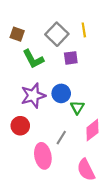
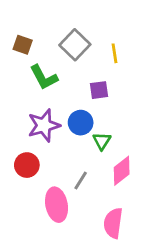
yellow line: (84, 30) -> (115, 53), moved
purple square: (71, 58) -> (99, 90), moved
pink semicircle: (86, 170) -> (113, 223), turned 35

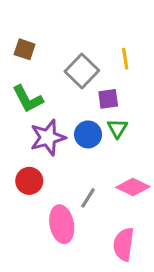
gray square: (75, 45) -> (82, 71), moved
green L-shape: (44, 77) -> (28, 99), moved
green triangle: (102, 141) -> (117, 128), moved
pink diamond: (122, 171) -> (133, 187), turned 64

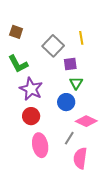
blue circle: (88, 134) -> (66, 102), moved
purple star: (48, 138) -> (31, 89), turned -30
red circle: (29, 181) -> (31, 116), moved
gray line: (88, 198) -> (69, 138), moved

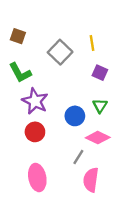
purple square: (70, 64) -> (100, 73), moved, turned 32
green triangle: (76, 83) -> (100, 106), moved
pink ellipse: (40, 145) -> (37, 178), moved

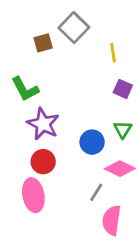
brown square: (18, 36) -> (43, 43), moved, turned -35
gray square: (60, 52) -> (74, 28), moved
pink ellipse: (37, 178) -> (33, 195), moved

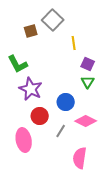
yellow line: (113, 53) -> (74, 43), moved
green triangle: (123, 129) -> (88, 82), moved
red circle: (43, 162) -> (40, 116), moved
gray line: (96, 192) -> (61, 131), moved

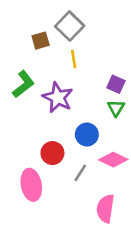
yellow line: (74, 43) -> (74, 59), moved
green L-shape: (18, 64) -> (23, 84), turned -100
purple star: (31, 89) -> (58, 97), moved

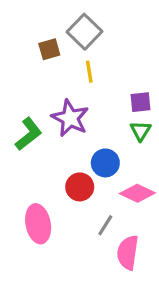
green L-shape: (23, 84) -> (28, 134), moved
purple square: (116, 84) -> (141, 102), turned -30
red circle: (52, 153) -> (80, 187), moved
gray line: (80, 173) -> (105, 225), moved

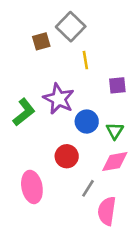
yellow line: (89, 72) -> (85, 60), moved
green triangle: (141, 131) -> (115, 131), moved
blue circle: (105, 163) -> (87, 122), moved
pink diamond: (137, 193) -> (115, 162), turned -36

